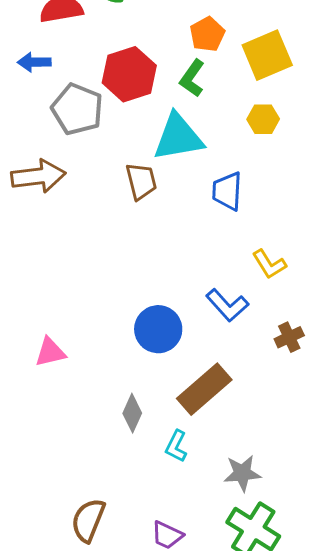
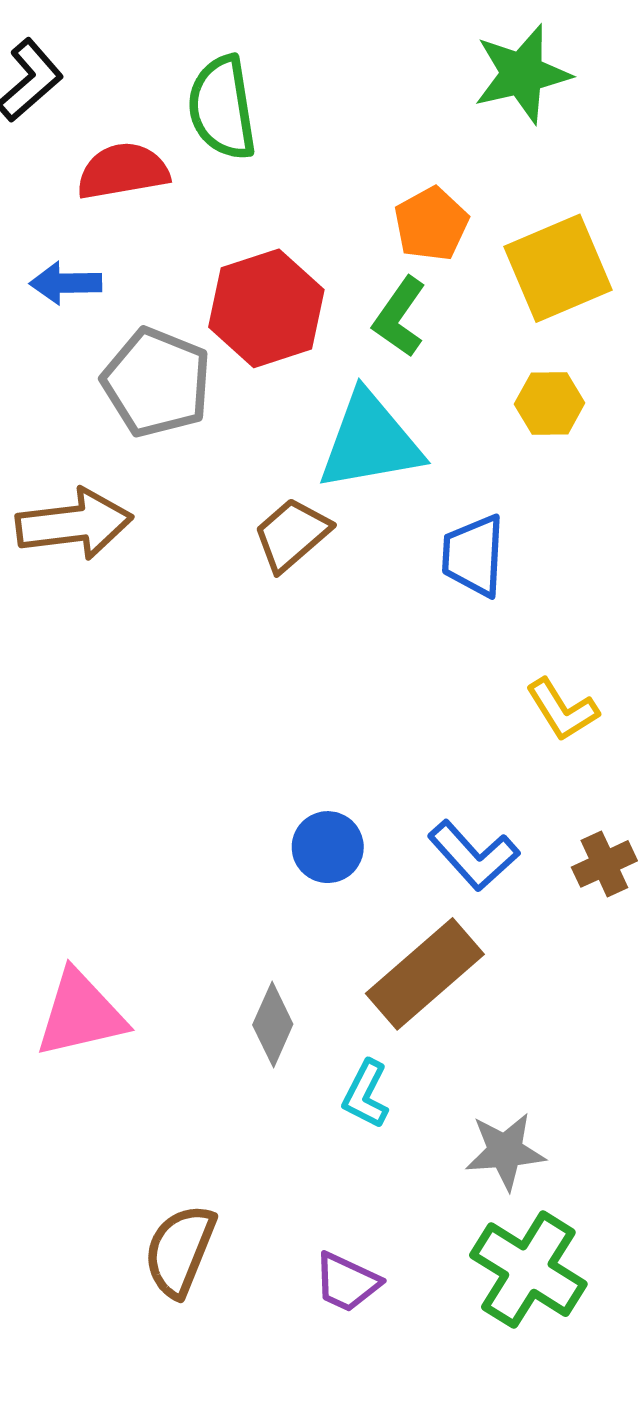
brown trapezoid: (141, 181) -> (292, 534), turned -117
blue L-shape: (227, 305) -> (473, 856), moved
blue circle: (158, 329) -> (328, 847), size x0.7
pink triangle: (50, 352) -> (81, 1014), moved, size x1.4

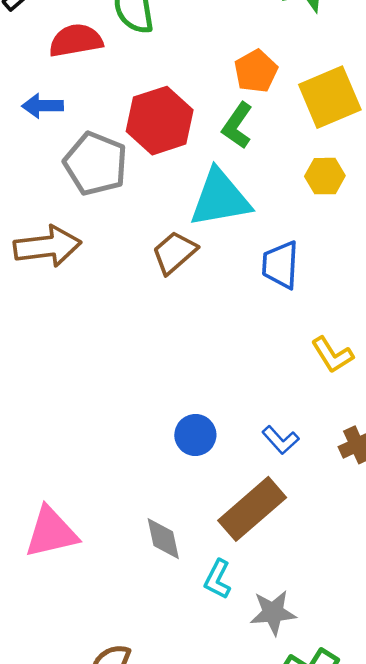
blue L-shape: (473, 856) -> (280, 440), size x0.7
gray diamond: (273, 1025) -> (163, 539), turned -36
gray star: (505, 1151) -> (273, 613), moved

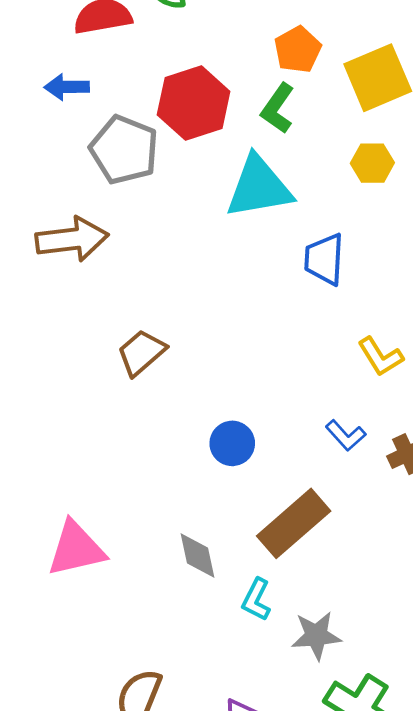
brown trapezoid: (174, 253) -> (141, 353), moved
blue L-shape: (280, 440) -> (346, 435), moved

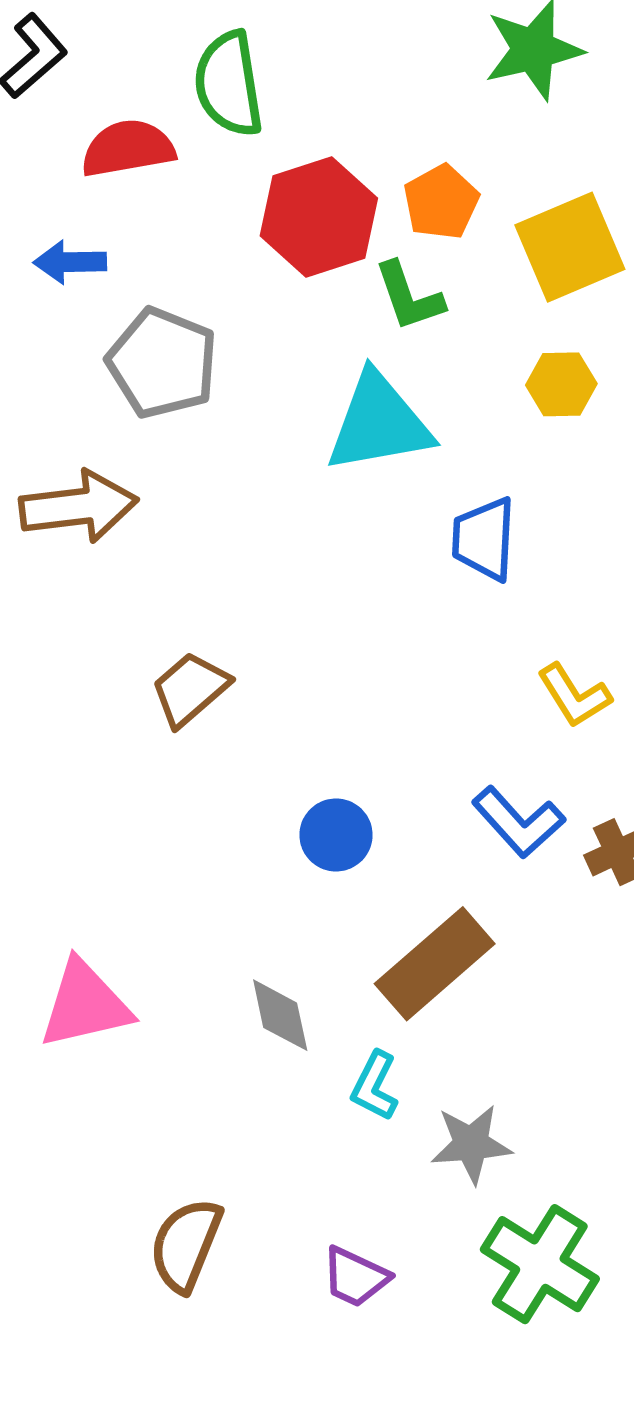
red hexagon: (194, 103) -> (319, 217), moved
green L-shape: (278, 108) -> (409, 296), turned -54
blue L-shape: (346, 435) -> (518, 822), size x1.4

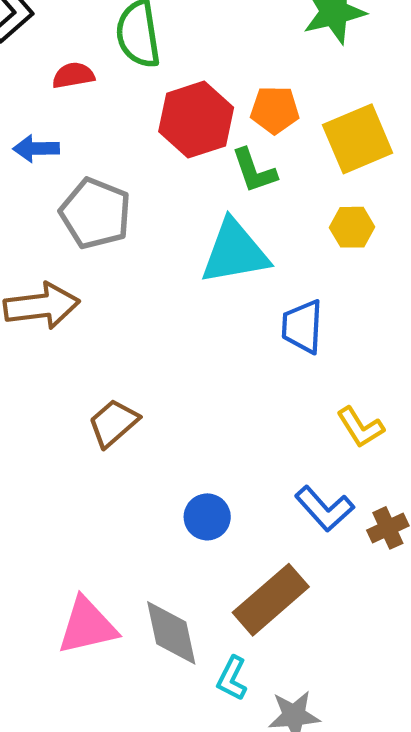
red semicircle: (128, 148) -> (73, 75), size x0.7
orange pentagon: (441, 202) -> (275, 110), turned 30
pink triangle: (85, 1004) -> (87, 626), moved
gray diamond: (280, 1015) -> (171, 633), size x1.4

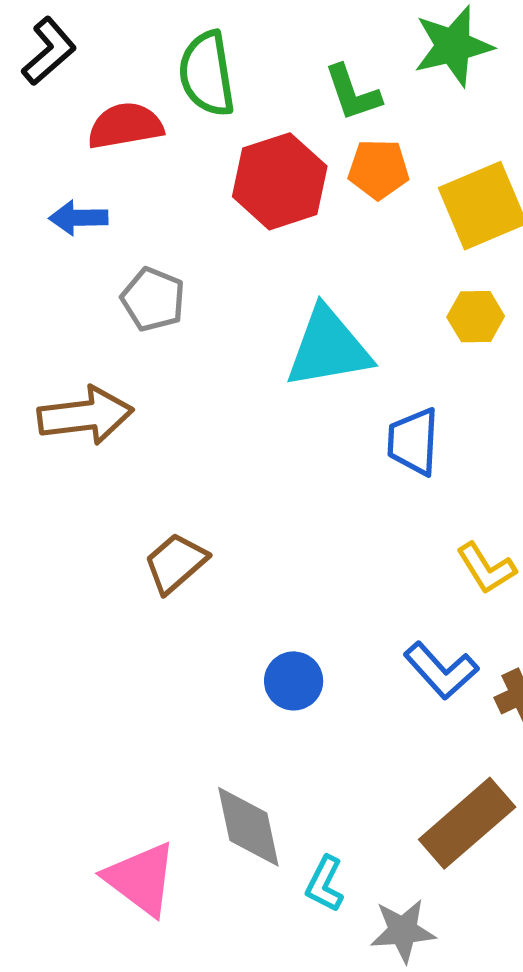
red semicircle: (73, 75) -> (125, 126), size x1.4
green L-shape: (254, 171) -> (353, 93), moved
gray pentagon: (95, 213) -> (153, 299), size x0.7
brown rectangle: (271, 600) -> (467, 823), moved
pink triangle: (87, 626) -> (141, 879), moved, turned 50

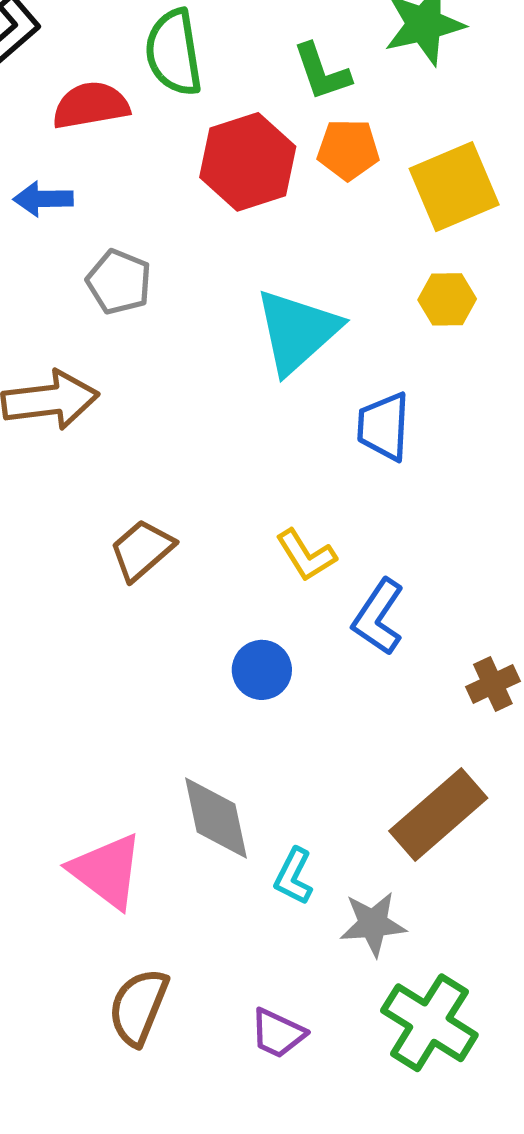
cyan triangle: (328, 348) -> (297, 331), turned -32
yellow L-shape: (486, 568) -> (306, 555), moved
blue L-shape: (441, 671) -> (378, 617), moved, turned 76

